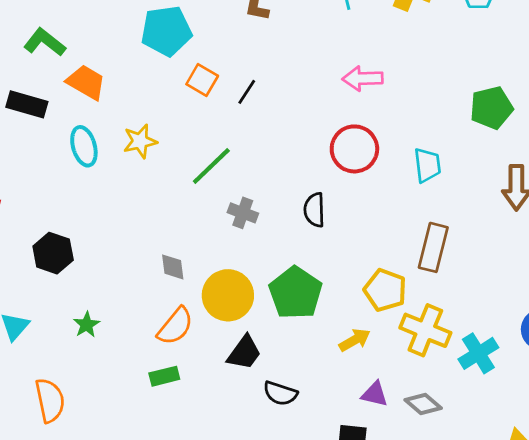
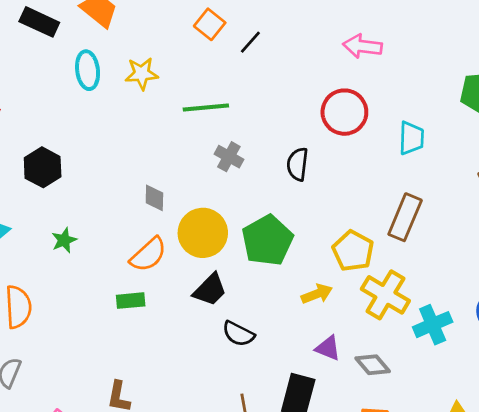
green line: (211, 166) -> (206, 107), turned 30

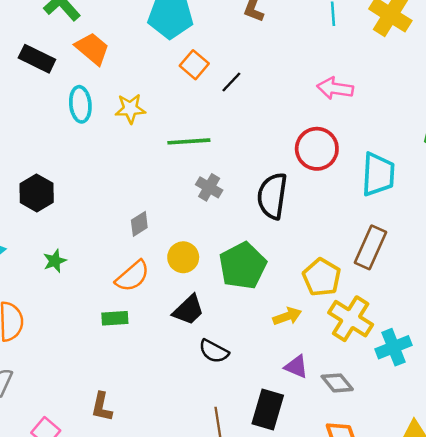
cyan trapezoid: (411, 138) -> (378, 174), size x1.4
black semicircle: (297, 164) -> (272, 196), size x1.5
gray diamond: (154, 198) -> (139, 224), turned 55
yellow circle: (203, 233) -> (183, 257), size x0.7

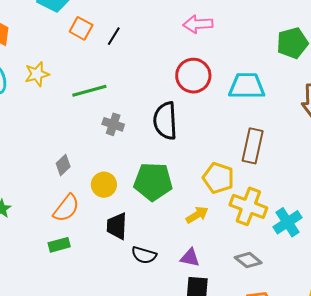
cyan trapezoid: (378, 174) -> (247, 86), turned -81
green pentagon: (243, 266) -> (153, 182), turned -30
black trapezoid: (188, 310) -> (117, 226), turned 148
purple triangle: (296, 367) -> (190, 258), moved

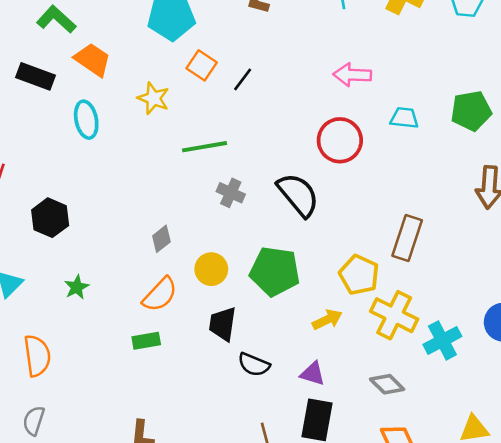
yellow star: (37, 74) -> (153, 98), moved, turned 30
cyan trapezoid: (247, 86) -> (404, 118), moved, size x0.6
black semicircle: (165, 121) -> (298, 195), turned 138

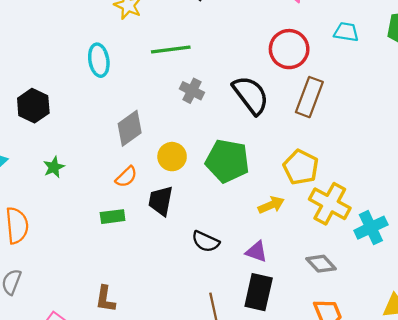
cyan ellipse: (86, 120) -> (99, 60), moved
brown rectangle: (407, 238) -> (309, 97), moved
gray diamond: (161, 239) -> (130, 128), size x1.5
orange semicircle: (160, 295) -> (126, 177), size x0.7
black trapezoid: (223, 324) -> (161, 201), moved

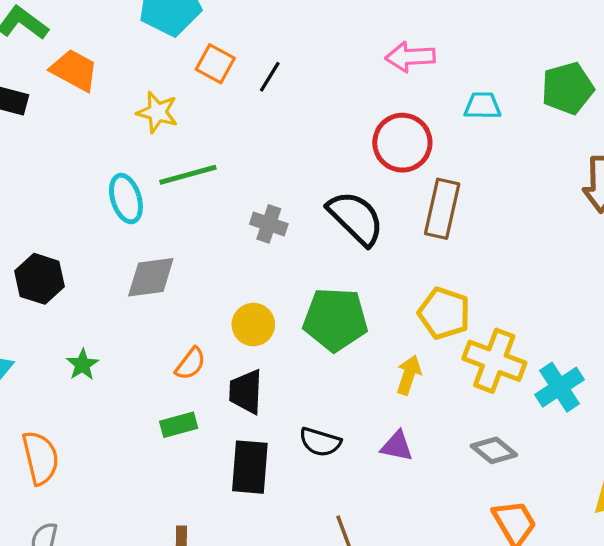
green line: (171, 50) -> (188, 175), moved
gray diamond: (130, 128) -> (151, 277), moved, turned 36
yellow arrow: (271, 205) -> (409, 375), turned -40
black rectangle: (259, 292) -> (250, 467), moved

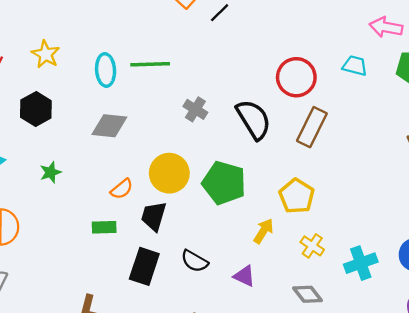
pink arrow: (410, 57) -> (386, 27), moved
yellow star: (157, 112) -> (46, 54), moved
yellow circle: (253, 325) -> (169, 173), size x1.4
yellow cross: (494, 361) -> (312, 246), moved, size x0.6

